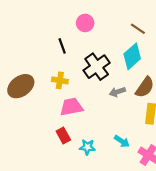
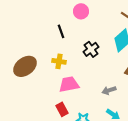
black cross: (97, 67) -> (91, 49), size x0.7
gray arrow: (117, 92) -> (109, 90), moved

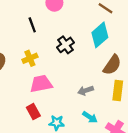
yellow cross: (59, 61) -> (30, 58), turned -32

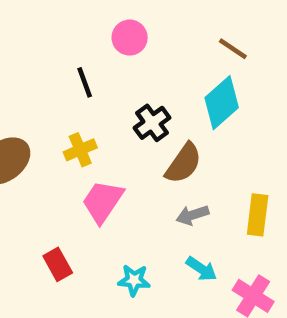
brown semicircle: (112, 65) -> (183, 163), moved
pink trapezoid: (41, 84) -> (103, 201), turned -45
red rectangle: (33, 112) -> (58, 264), moved

